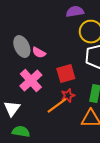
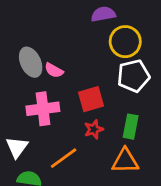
pink cross: (31, 81) -> (43, 109), turned 35
orange line: (57, 106) -> (64, 158), moved

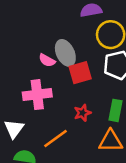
gray ellipse: (31, 62) -> (65, 53), moved
red square: (91, 99) -> (80, 73), moved

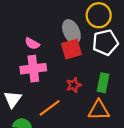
gray ellipse: (65, 53) -> (71, 32), moved
pink semicircle: (47, 60) -> (32, 44), moved

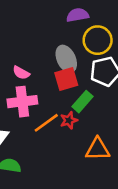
green rectangle: (103, 83) -> (83, 102), moved, turned 30
orange line: (50, 108) -> (46, 123), moved

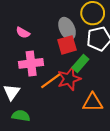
pink semicircle: (21, 73) -> (23, 33), moved
red star: (69, 120) -> (69, 79), size x1.6

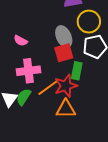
green rectangle: (80, 63) -> (77, 71), turned -30
orange triangle: (93, 102) -> (66, 109), moved
green semicircle: (21, 116) -> (24, 97), moved, turned -66

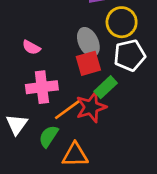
green rectangle: (77, 71) -> (106, 87), turned 36
green semicircle: (24, 97) -> (49, 136), moved
orange triangle: (66, 109) -> (75, 155), moved

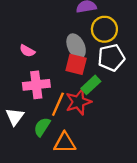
red square: (88, 63) -> (76, 64), turned 30
orange line: (67, 110) -> (58, 104), turned -30

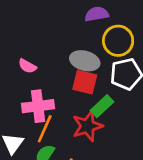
gray ellipse: (76, 46) -> (85, 61), turned -50
orange line: (58, 104) -> (45, 129), moved

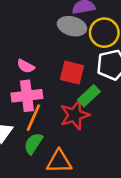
gray ellipse: (85, 61) -> (72, 26), moved
pink semicircle: (27, 66) -> (26, 66), moved

